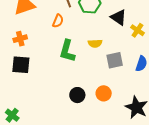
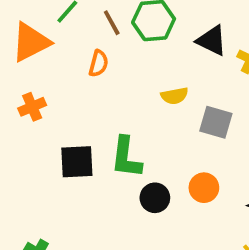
green L-shape: (67, 51) -> (126, 157), moved
gray square: (115, 60) -> (216, 122), turned 36
black square: (21, 65) -> (77, 162), moved

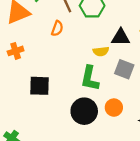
black triangle: (212, 41) -> (121, 37), moved, turned -30
green L-shape: (126, 157) -> (90, 78), moved
black circle: (155, 198) -> (84, 111), size x1.5

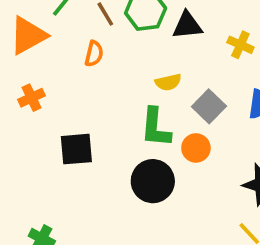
black triangle: (121, 37) -> (187, 25), moved
gray square: (124, 69) -> (209, 106), turned 30
orange circle: (114, 108) -> (196, 148), moved

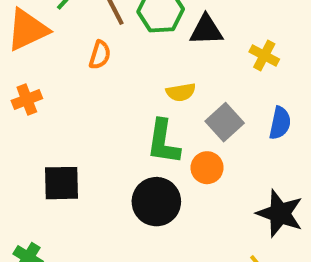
black square: (76, 149) -> (61, 183), moved

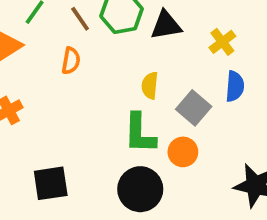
yellow cross: (264, 56) -> (222, 42), turned 32
yellow semicircle: (181, 92) -> (150, 86), turned 112
blue semicircle: (280, 123) -> (235, 86), moved

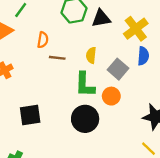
brown line: (80, 19) -> (57, 58), moved, turned -49
yellow cross: (222, 42) -> (136, 29), size x1.5

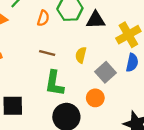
orange semicircle: (43, 40) -> (43, 18), moved
green L-shape: (85, 85) -> (54, 83), moved

